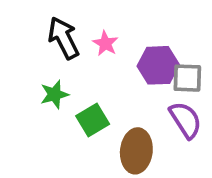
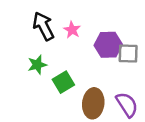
purple semicircle: (186, 120) -> (127, 105), moved

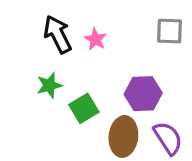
purple hexagon: (108, 45) -> (143, 94), moved
gray square: (128, 54) -> (170, 31), moved

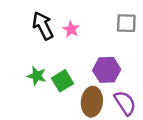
green star: (49, 85) -> (37, 76), moved, turned 30

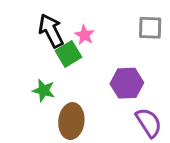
green square: (62, 81) -> (68, 54), moved
brown ellipse: (92, 102) -> (71, 121), moved

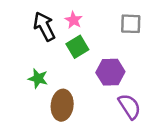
pink star: (85, 35) -> (74, 20), moved
green square: (68, 54) -> (77, 47), moved

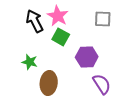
pink star: (74, 20) -> (58, 16), size x1.5
green square: (77, 47) -> (61, 37), turned -30

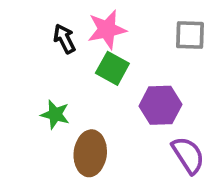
pink star: (58, 16) -> (107, 29), turned 30
black arrow: (35, 21) -> (64, 39), size x0.7

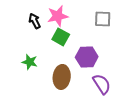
brown ellipse: (90, 153) -> (62, 77), moved

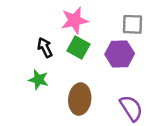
black arrow: (35, 21) -> (45, 48), moved
purple hexagon: (87, 57) -> (120, 54), moved

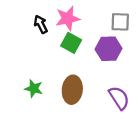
black arrow: (45, 48) -> (41, 24), moved
green star: (39, 80) -> (34, 89), moved

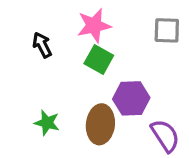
black arrow: (41, 24) -> (42, 45), moved
purple hexagon: (109, 49) -> (131, 98), moved

